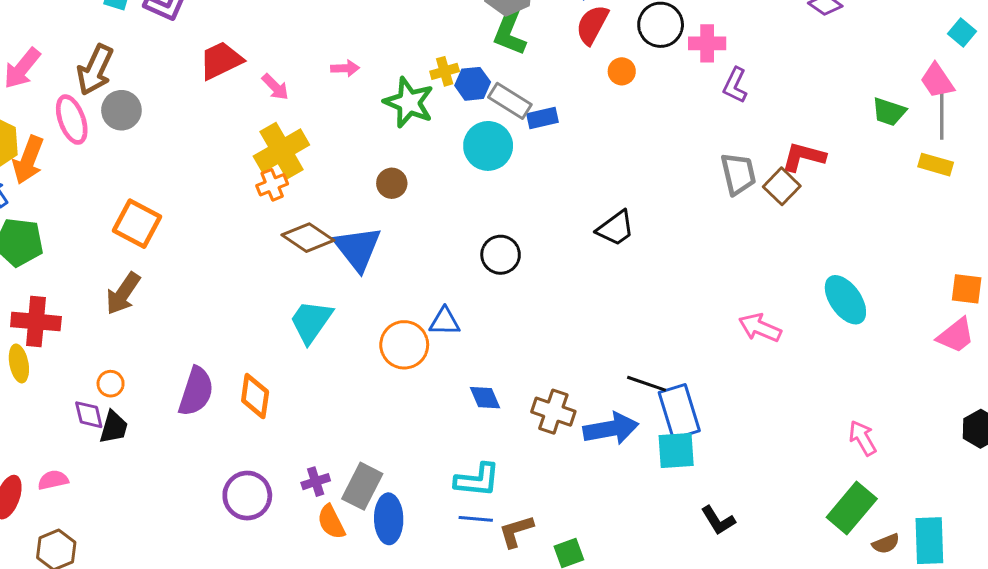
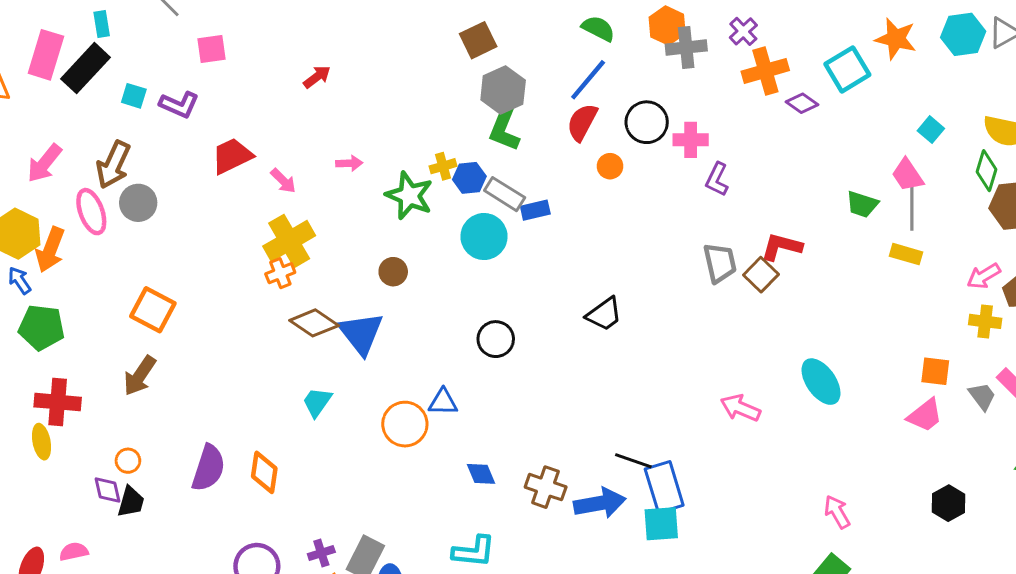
cyan trapezoid: (311, 322) -> (317, 402), size x0.7

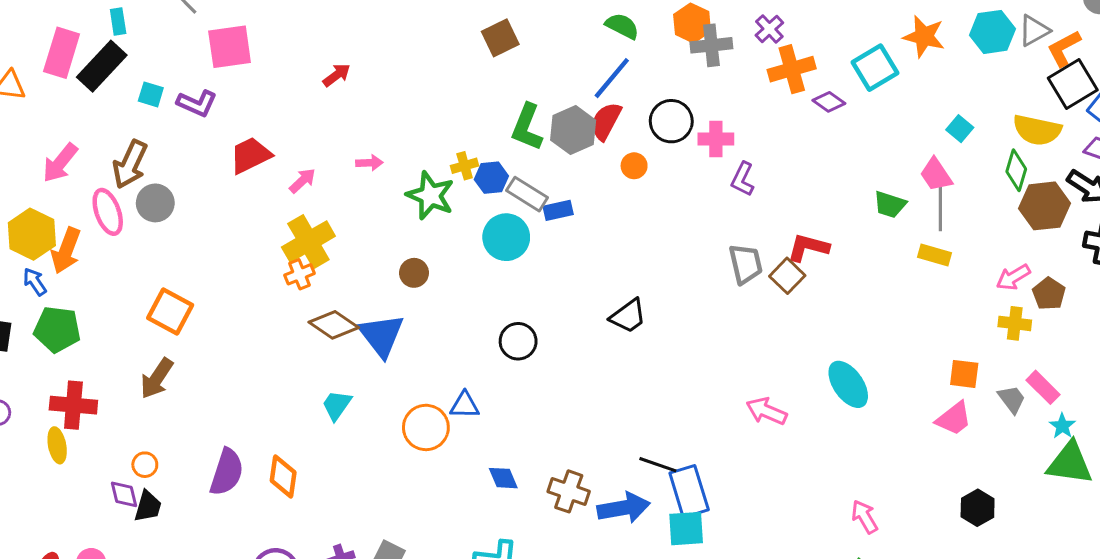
pink square: (211, 49) -> (230, 47), size x1.5
gray hexagon: (503, 90) -> (573, 130), moved
pink arrow: (283, 181) -> (302, 181), turned -88

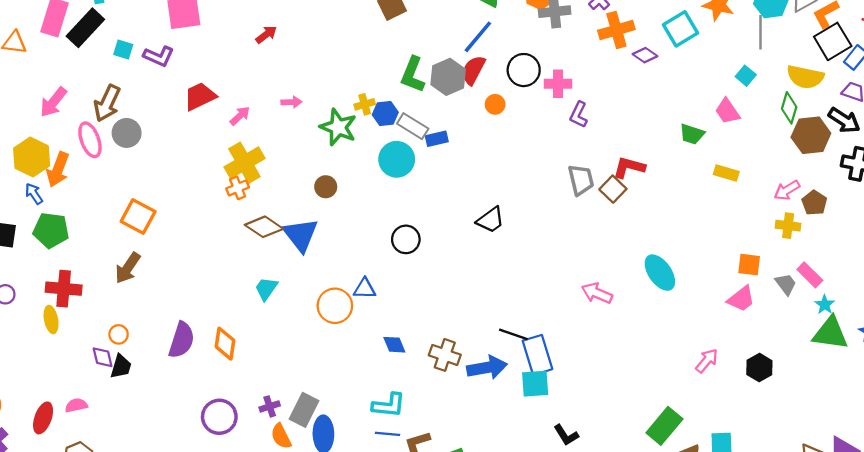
gray line: (940, 209) -> (761, 32), moved
pink arrow: (865, 517) -> (707, 361), moved, turned 70

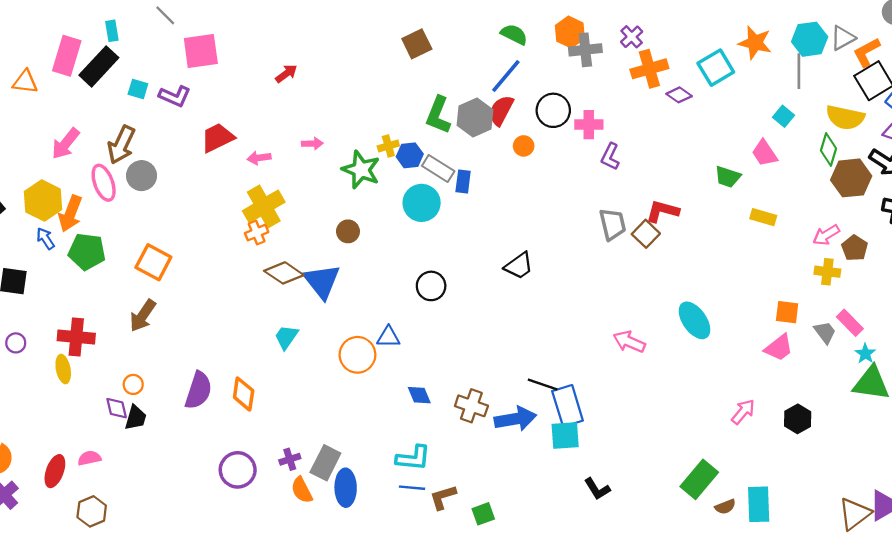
pink arrow: (240, 116) -> (259, 158), turned -145
blue rectangle: (437, 139) -> (463, 182), turned -70
green pentagon: (51, 230) -> (87, 252), moved

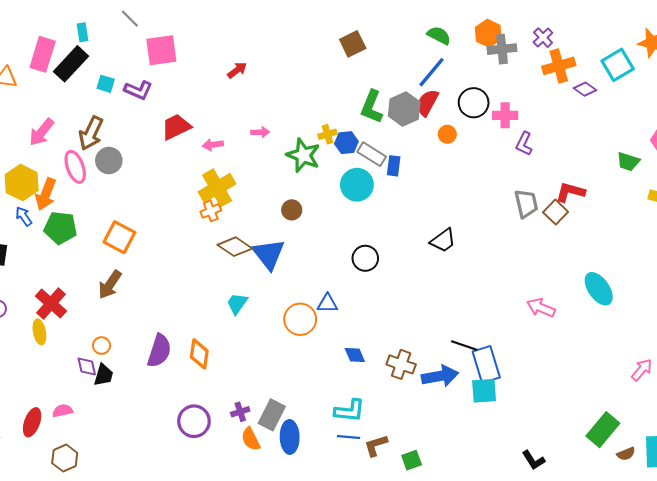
red cross: (76, 337) -> (51, 303), turned 36
black L-shape: (597, 489) -> (534, 460), moved

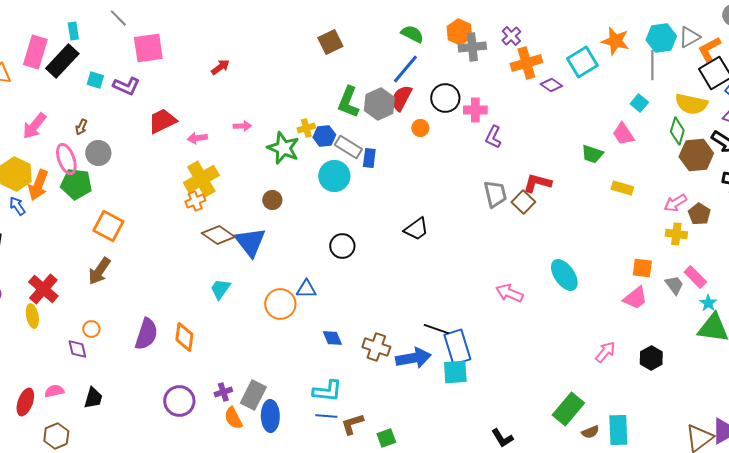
brown arrow: (91, 133) -> (81, 127), size x0.5
green pentagon: (60, 228) -> (76, 184), moved
black trapezoid: (104, 375) -> (93, 398), moved

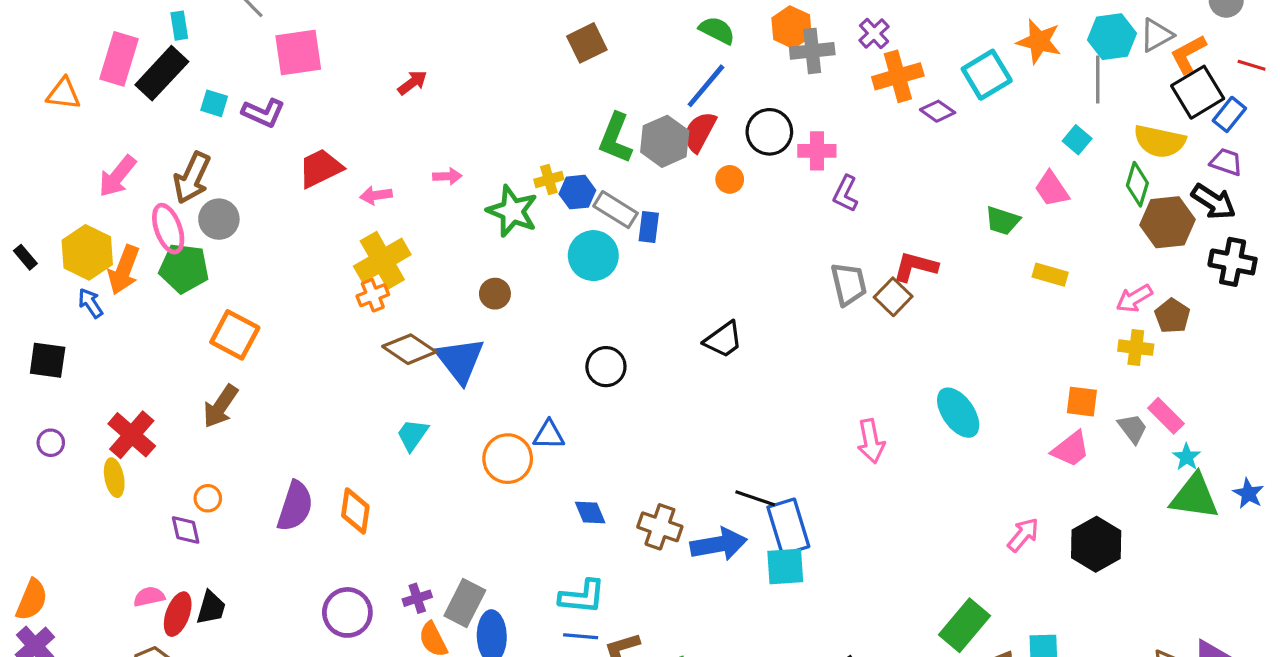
brown arrow: (81, 127) -> (192, 178), size x2.0
pink arrow: (509, 293) -> (871, 441), turned -124
black hexagon: (651, 358) -> (1096, 544), size x1.4
red ellipse: (25, 402) -> (178, 614), moved

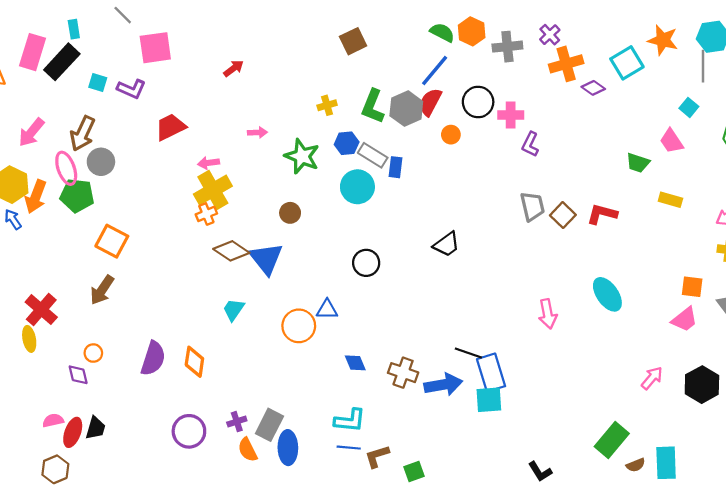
orange hexagon: (792, 27) -> (472, 31), moved
yellow cross: (549, 179) -> (327, 105), moved
pink arrow: (376, 195) -> (209, 163), moved
red L-shape: (915, 267) -> (602, 214), moved

